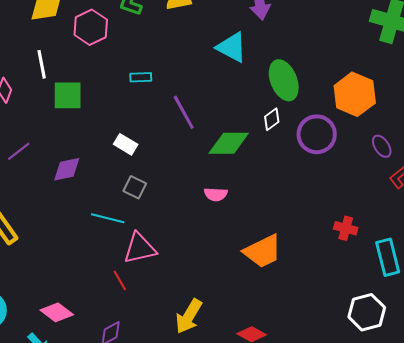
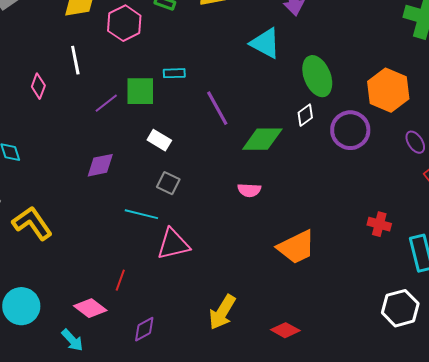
green square: (68, 95) -> (140, 91), moved
purple line: (19, 151) -> (106, 103), moved
red line: (120, 280) -> (120, 280), moved, turned 50

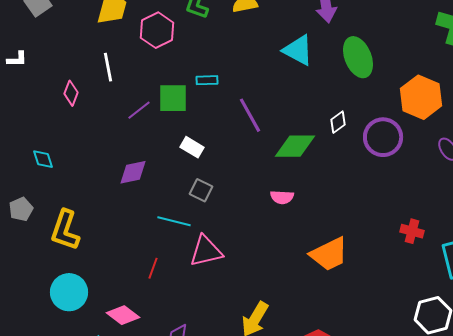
green ellipse: (317, 76) -> (358, 57), moved
yellow L-shape: (32, 223) -> (65, 230), turned -126
red line: (120, 280) -> (153, 268), moved
cyan circle: (21, 306) -> (69, 292), moved

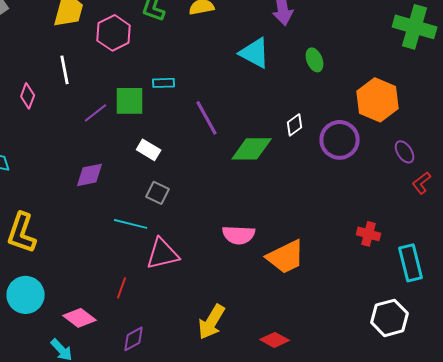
green ellipse: (358, 57) -> (315, 60), size x0.6
pink semicircle: (282, 197) -> (239, 235), moved, size x1.4
red line: (153, 268) -> (122, 288), moved

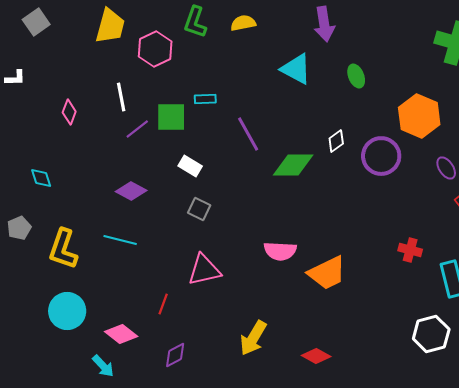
white line: (65, 70) -> (121, 97), moved
purple diamond: (90, 175) -> (131, 191), turned 40
cyan line: (131, 224) -> (120, 240), moved

